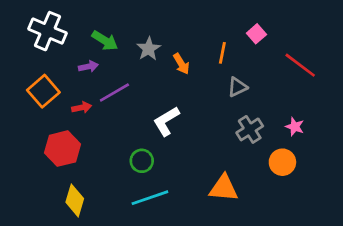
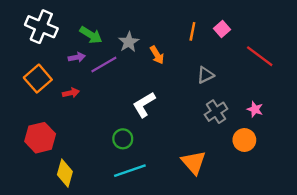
orange line: (222, 53) -> (192, 31), moved
purple line: (114, 93) -> (104, 64), moved
red hexagon: (63, 149) -> (40, 138), moved
orange triangle: (224, 188) -> (194, 162), turned 44

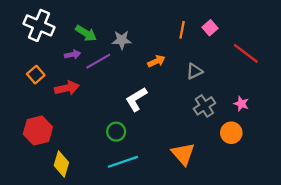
gray star: (129, 42) -> (122, 40), turned 30
orange arrow: (157, 55) -> (156, 61), moved, turned -84
orange square: (38, 79) -> (36, 75), size x0.7
red arrow: (71, 93) -> (67, 88), size x1.5

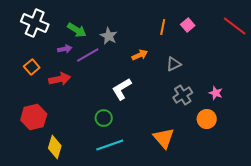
gray star: (122, 40) -> (109, 36), turned 30
red line: (246, 53) -> (235, 26), moved

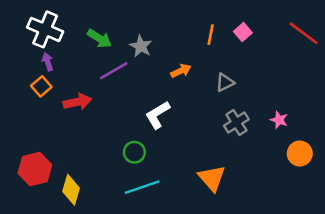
purple arrow: (65, 49) -> (48, 62), moved, turned -96
red hexagon: (34, 117) -> (35, 169), moved
orange circle: (207, 119) -> (300, 154), moved

